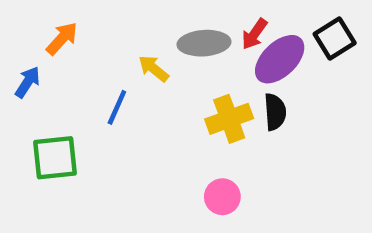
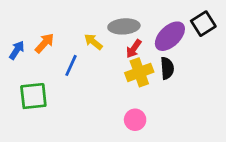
red arrow: (254, 34) -> (134, 49), moved
orange arrow: (62, 39) -> (45, 43), moved

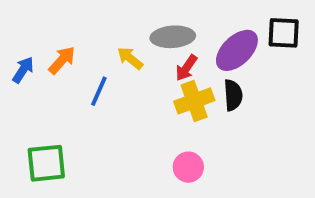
black square: (203, 24) -> (284, 33), turned 35
green square: (33, 96) -> (46, 163), moved

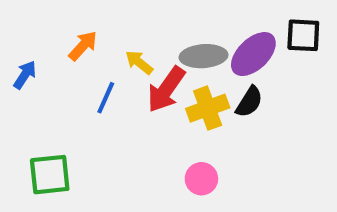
gray ellipse: (173, 37) -> (204, 56), moved
orange arrow: (62, 60) -> (83, 46), moved
red arrow: (186, 68) -> (166, 89), moved, size x1.6
black semicircle: (233, 95) -> (249, 102), turned 36

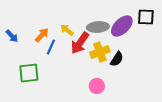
orange arrow: (83, 46) -> (42, 35), moved
blue arrow: (25, 75) -> (12, 36), turned 104
black semicircle: (249, 102) -> (117, 59), moved
green square: (50, 175) -> (29, 73), moved

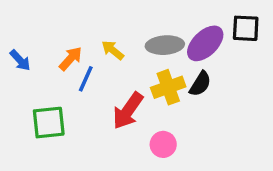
red arrow: (80, 43) -> (128, 111), moved
black semicircle: (117, 59) -> (200, 84), moved

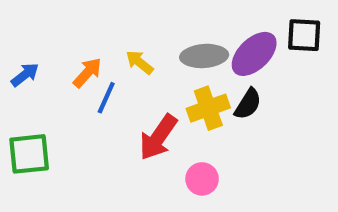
blue arrow: (20, 60) -> (25, 75), turned -85
green square: (49, 123) -> (29, 154), moved

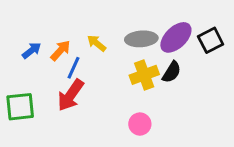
black square: (304, 35) -> (211, 40), moved, turned -30
blue arrow: (25, 75) -> (32, 50), moved
red arrow: (158, 137) -> (71, 95), moved

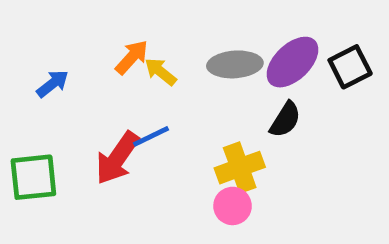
orange arrow: (61, 50) -> (132, 57), moved
blue line: (73, 68) -> (151, 136), moved, turned 40
yellow cross: (144, 75) -> (240, 168), moved

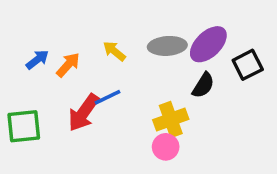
orange arrow: (132, 57) -> (68, 65), moved
black square: (350, 67) -> (248, 65), moved

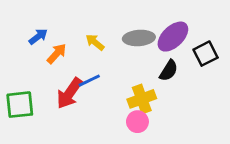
blue arrow: (37, 60) -> (38, 37), moved

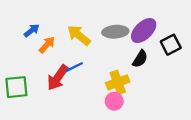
yellow arrow: (95, 42) -> (79, 35), size x1.5

